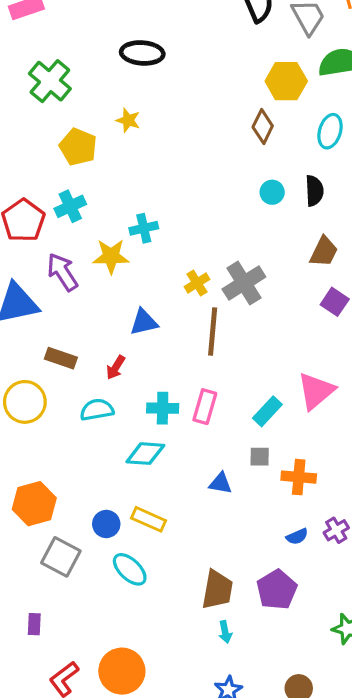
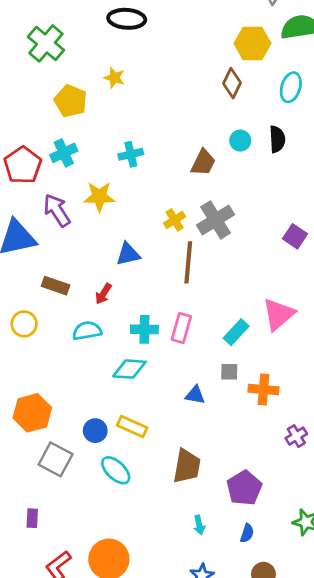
cyan cross: (144, 228) -> (131, 154), moved
brown trapezoid: (324, 252) -> (203, 162), moved
yellow circle: (25, 402) -> (24, 324), size x0.7
blue semicircle: (297, 536) -> (247, 533), moved, turned -48
brown trapezoid: (217, 590) -> (187, 466), moved

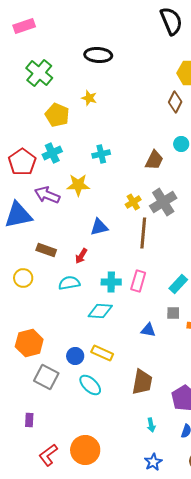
purple arrow: (57, 210) -> (47, 195), turned -35

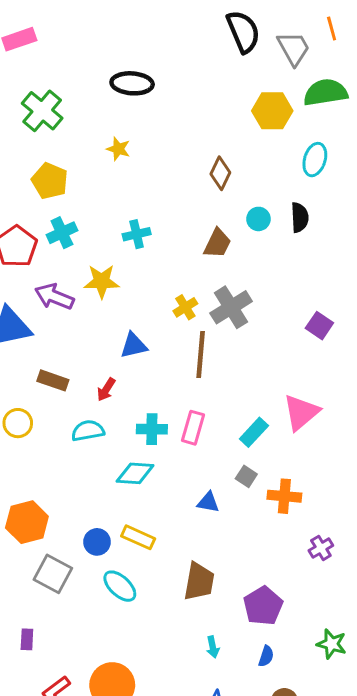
brown diamond: (175, 102) -> (220, 173), moved
yellow pentagon: (57, 115) -> (50, 181), moved
gray square: (173, 313) -> (246, 476), turned 32

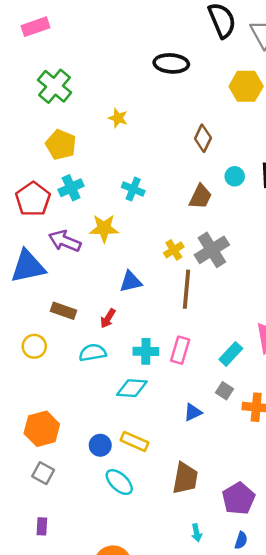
black ellipse: (132, 83) -> (171, 63), moved
cyan cross: (137, 234) -> (133, 189), turned 35
blue triangle: (208, 502) -> (193, 412), turned -36
gray square: (53, 574) -> (43, 473), moved, size x0.7

